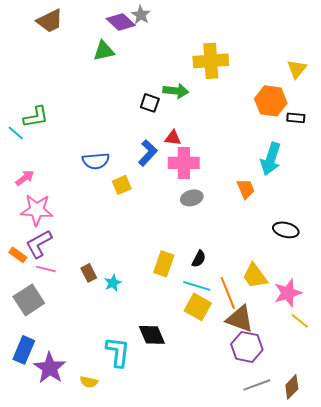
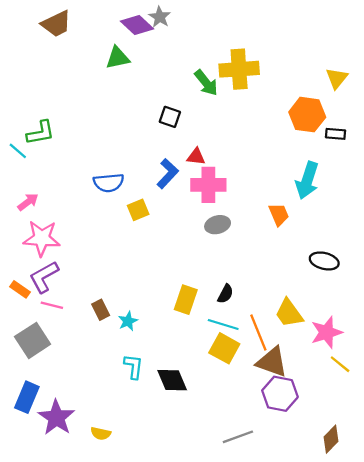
green arrow: (176, 91) -> (206, 83), moved, turned 45
cyan L-shape: (118, 352) -> (134, 367), moved, size x0.7
gray line: (257, 385) -> (238, 437), moved

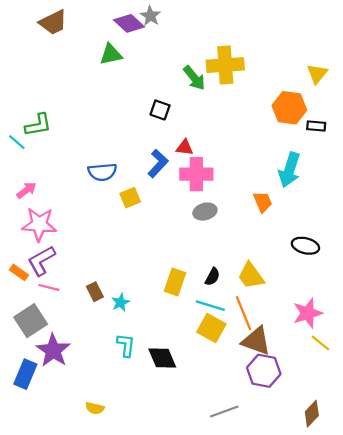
yellow trapezoid: (289, 313) -> (251, 276), moved
purple star: (56, 418) -> (53, 351), moved

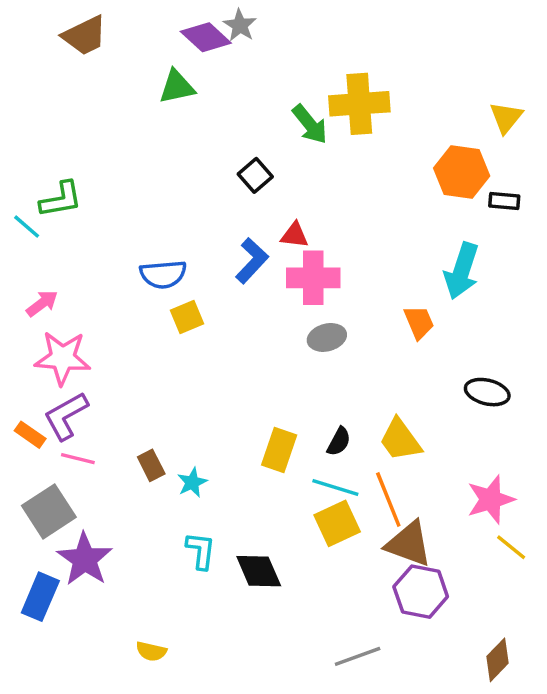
black square: (160, 110) -> (255, 175), turned 30
yellow square: (130, 198) -> (187, 317), moved
yellow square: (211, 328) -> (337, 523), turned 36

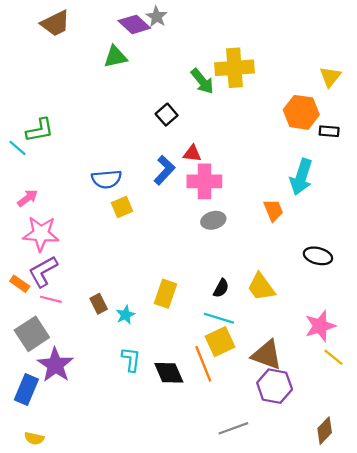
yellow rectangle: (279, 450) -> (165, 294), moved
orange line: (388, 499) -> (203, 364), moved
yellow semicircle: (151, 651) -> (34, 438), moved

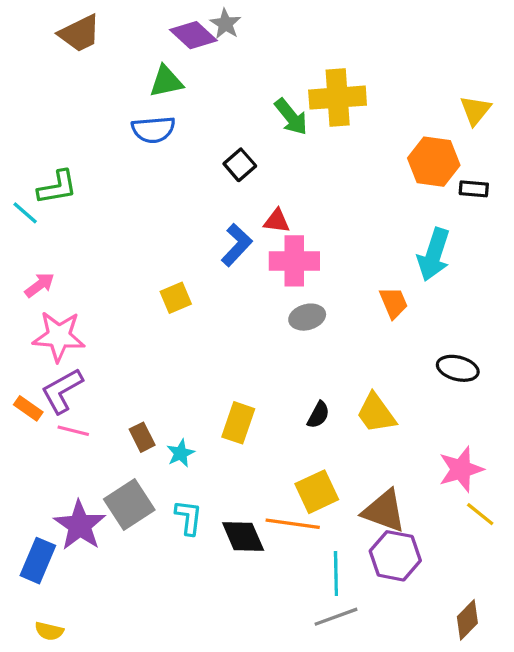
blue semicircle: (107, 179) -> (153, 130), moved
cyan line: (219, 318) -> (336, 573), moved, turned 72
gray square: (32, 334) -> (129, 505), moved
orange line: (203, 364) -> (293, 524), turned -60

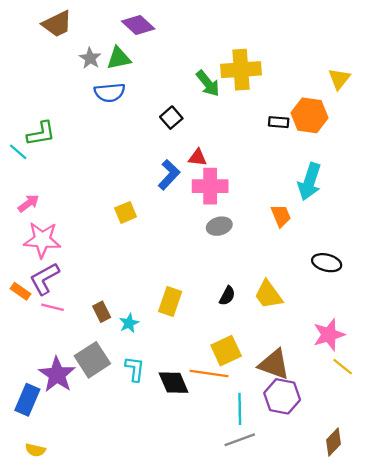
gray star: (225, 24) -> (90, 58), moved
black rectangle: (474, 189) -> (279, 122), moved

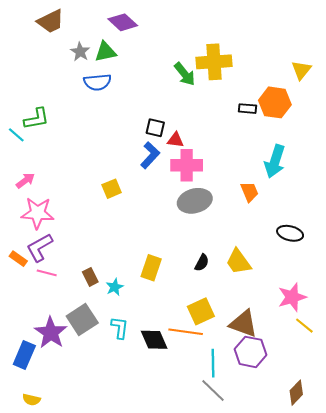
black square: (171, 118) -> (155, 128), moved, turned -36
gray ellipse: (219, 226) -> (195, 201), size x1.5
gray line: (240, 440) -> (213, 391), turned 64

